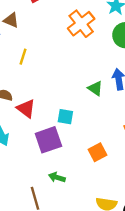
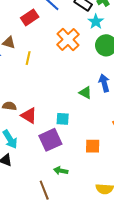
yellow line: (23, 57) -> (28, 58), moved
orange square: (97, 152) -> (93, 146), turned 35

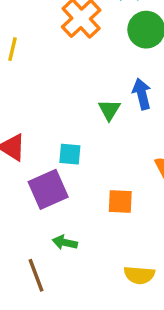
green triangle: (85, 93) -> (109, 110), turned 32

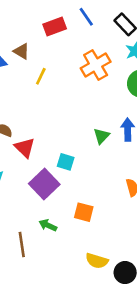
purple square: (48, 189) -> (44, 184), turned -32
orange square: (120, 202) -> (84, 212), moved

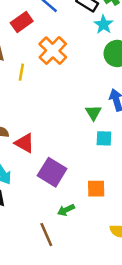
orange cross: (96, 65) -> (53, 51), moved
cyan square: (66, 162) -> (104, 138), moved
green arrow: (48, 225) -> (66, 210), turned -35

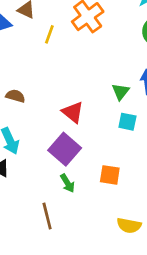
red triangle: (25, 143) -> (73, 112), moved
green arrow: (66, 210) -> (67, 183), moved, turned -105

